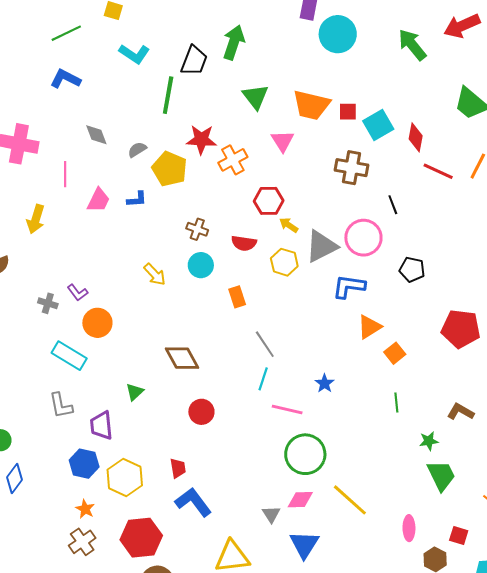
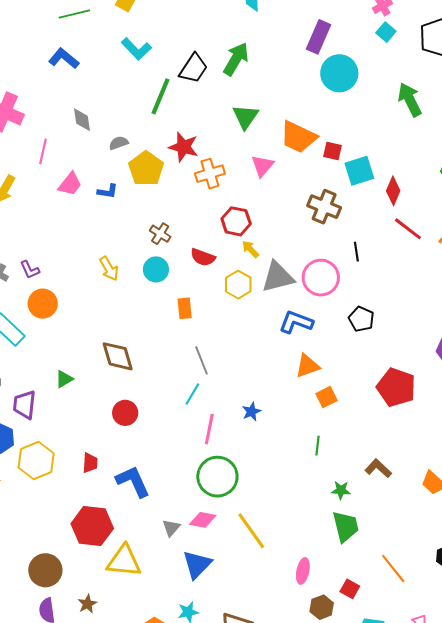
pink line: (287, 410) -> (209, 429), turned 76
blue L-shape: (193, 502) -> (133, 481), moved
red hexagon: (141, 538) -> (92, 526), moved

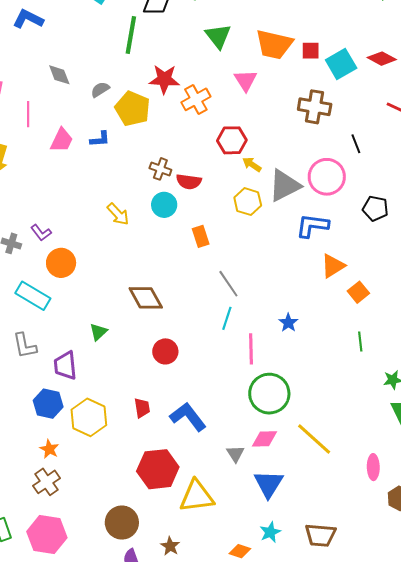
red diamond: (393, 191) -> (382, 59), moved, turned -72
red semicircle: (203, 257) -> (189, 182), moved

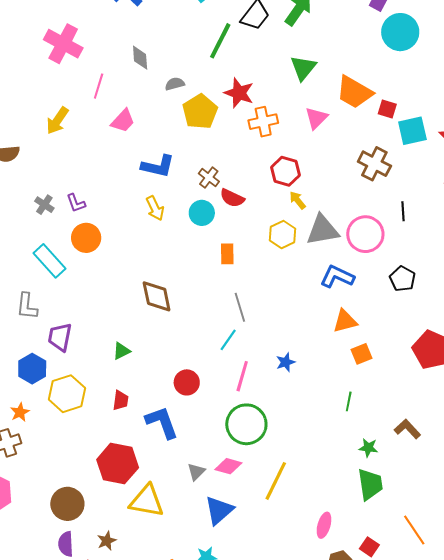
blue L-shape: (100, 139) -> (158, 166), moved, size x1.6
green triangle: (98, 332) -> (122, 351), moved
red circle: (165, 351) -> (187, 382), moved
yellow line: (314, 439) -> (276, 481), turned 57

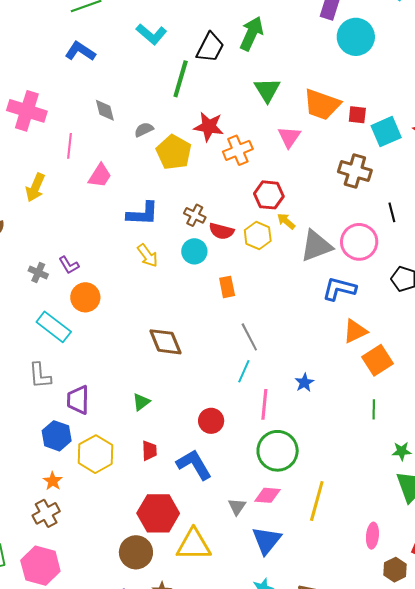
yellow hexagon: (283, 234) -> (258, 235), moved
orange square: (362, 354) -> (378, 360), size x1.4
brown circle: (67, 504) -> (136, 552), moved

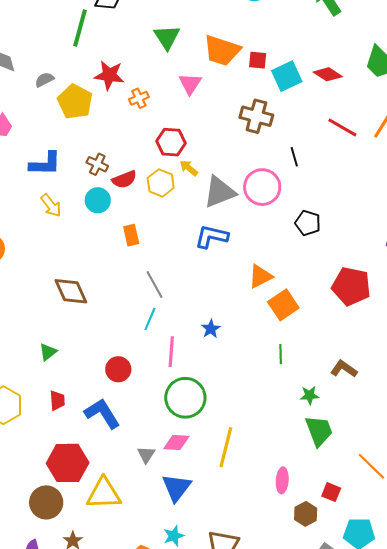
orange cross: (238, 150) -> (139, 98), size x0.7
red semicircle: (221, 231) -> (124, 179), turned -35
blue L-shape: (339, 289) -> (211, 237), moved

